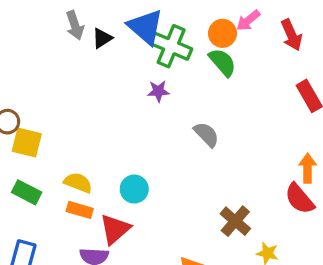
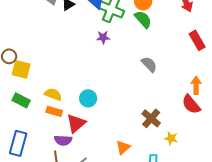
gray semicircle: (206, 134) -> (149, 64), moved

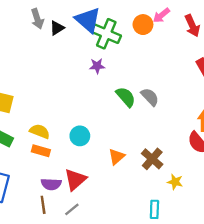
green semicircle: (143, 19) -> (126, 97), moved
red triangle: (76, 123) -> (75, 180), moved
orange triangle: (123, 147) -> (117, 157), moved

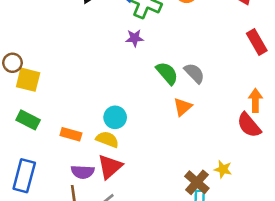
yellow semicircle: (40, 131) -> (107, 139), moved
orange triangle: (117, 157) -> (183, 107), moved
brown cross: (152, 159) -> (197, 182), moved

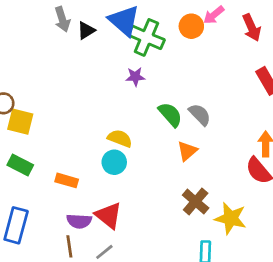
yellow semicircle: (107, 139) -> (120, 138), moved
red triangle: (110, 167) -> (109, 216), turned -40
yellow star: (223, 169) -> (231, 218), size x1.6
brown cross: (197, 182) -> (196, 201), moved

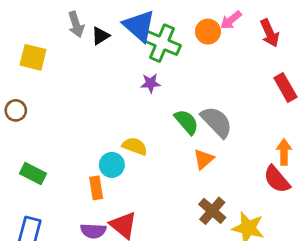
gray semicircle: (200, 115) -> (217, 122), size x1.4
yellow square: (20, 122) -> (33, 57), moved
cyan circle: (114, 162) -> (112, 165), moved
orange rectangle: (67, 180) -> (96, 188), moved, turned 65

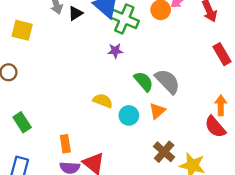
cyan circle: (112, 165) -> (129, 115), moved
green rectangle: (33, 174) -> (22, 122), turned 30
orange rectangle: (96, 188) -> (65, 144), moved

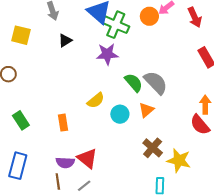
black triangle: (75, 13) -> (65, 40), moved
purple star: (115, 51) -> (107, 54), size x1.5
yellow semicircle: (103, 101) -> (96, 100), turned 120
orange rectangle: (65, 144) -> (63, 123), moved

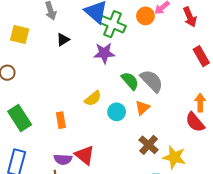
green rectangle: (21, 120) -> (20, 118), size x1.4

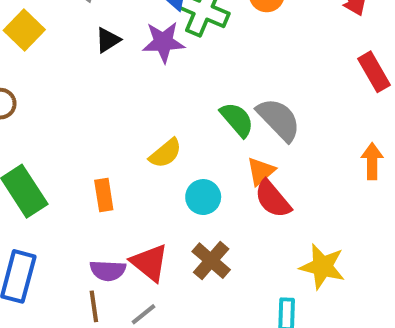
yellow square: (20, 35) -> (24, 30), turned 30
purple star: (104, 53) -> (163, 42), moved
cyan circle: (117, 112) -> (203, 197), moved
red semicircle: (195, 122) -> (273, 199), moved
brown cross: (149, 145) -> (211, 261), moved

